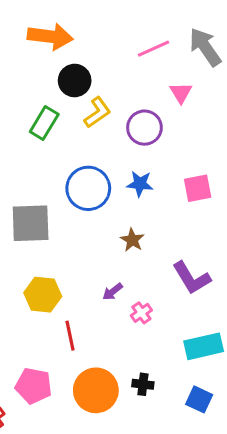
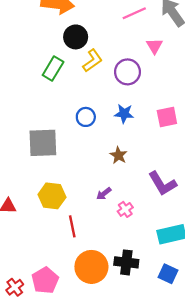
blue circle: (88, 188) -> (86, 117), size x0.6
black cross: (143, 384) -> (126, 262), size x1.5
pink pentagon: (34, 386) -> (45, 280), moved, turned 30

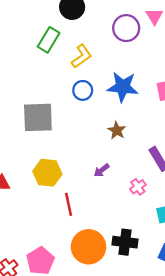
yellow L-shape: (93, 61) -> (81, 56), moved
purple circle: (127, 72) -> (126, 28), moved
blue star: (124, 114) -> (123, 87), size x1.5
pink cross: (125, 209) -> (138, 187), moved

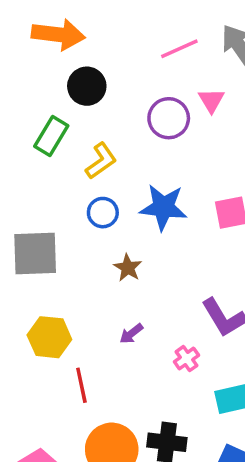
brown star: (117, 130) -> (128, 268), moved

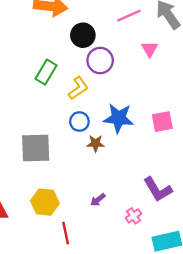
black circle: (87, 86) -> (83, 35), moved
purple circle: (169, 118) -> (100, 61), moved
brown star: (128, 268) -> (96, 143), moved, turned -30

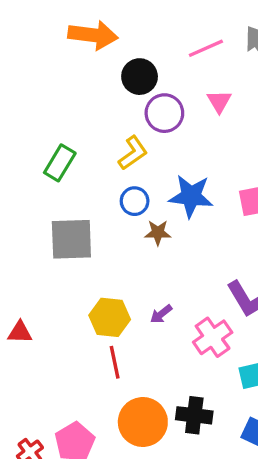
pink triangle: (150, 49) -> (219, 101), moved
green rectangle: (46, 72) -> (60, 163), moved
yellow hexagon: (45, 202) -> (110, 317), moved
pink cross: (133, 216) -> (213, 337), size x1.6

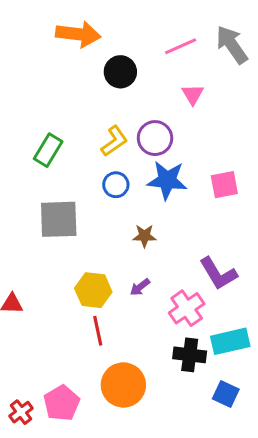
purple circle: (164, 113) -> (155, 138), moved
brown star: (158, 233) -> (144, 236), moved
black cross: (194, 415) -> (190, 355), moved

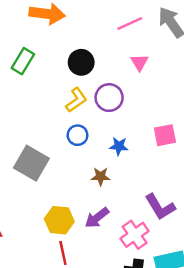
black circle: (120, 72) -> (81, 62), moved
green rectangle: (48, 150) -> (23, 61), moved
blue star: (167, 180) -> (119, 146), moved, size x0.6
gray square: (59, 219) -> (31, 163), turned 32
purple arrow: (140, 287) -> (97, 218), size x1.5

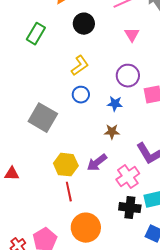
black circle: (81, 62) -> (84, 24), moved
purple circle: (109, 98) -> (128, 76), moved
brown star: (101, 176) -> (112, 132), moved

